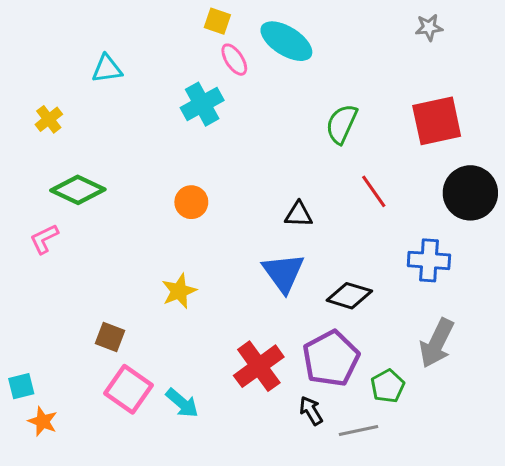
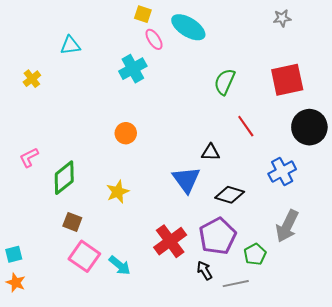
green diamond: (78, 190) -> (64, 178), moved, turned -64
black triangle: (299, 214) -> (211, 152), moved
blue cross: (429, 260) -> (282, 172), turned -32
orange star: (43, 421) -> (16, 283), moved

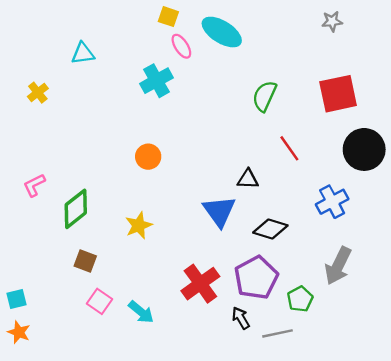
pink square: (84, 256) -> (100, 301), size x0.7

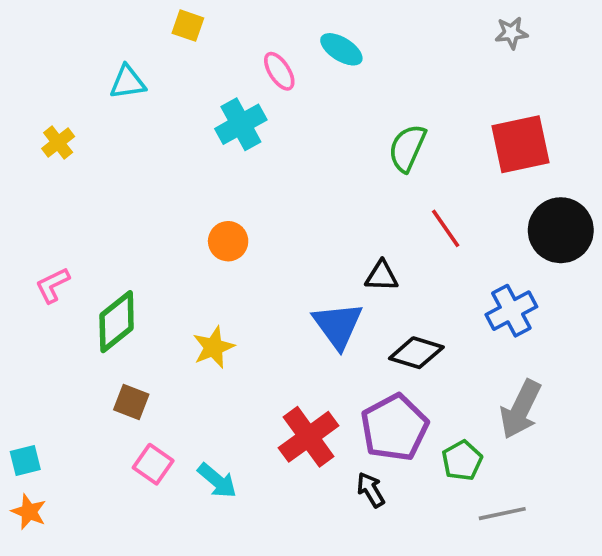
yellow square: (168, 17) -> (188, 26), moved
cyan ellipse: (222, 32) -> (341, 49), size x0.7
gray line: (278, 333) -> (502, 514), moved

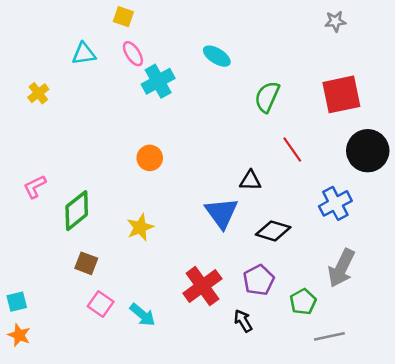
cyan ellipse: (341, 49) -> (217, 56), moved
pink ellipse: (279, 71) -> (133, 54), moved
purple pentagon: (394, 428) -> (259, 280), size x0.7

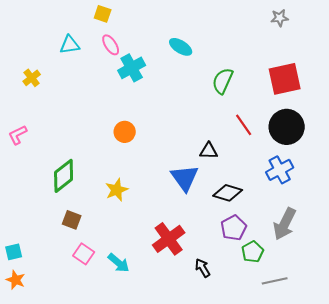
black circle: (368, 151) -> (287, 127), moved
pink L-shape: (35, 187) -> (18, 135), moved
purple pentagon: (259, 280) -> (234, 228), moved

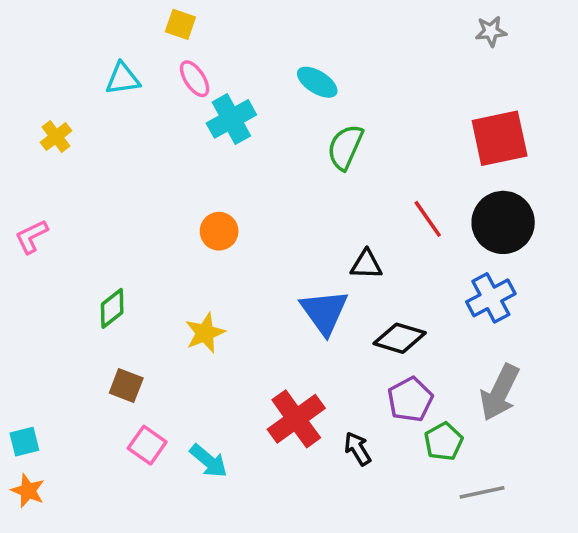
green semicircle: (223, 81) -> (345, 147), moved
green diamond: (64, 176) -> (112, 308), size x0.7
black arrow: (203, 268) -> (358, 449), moved

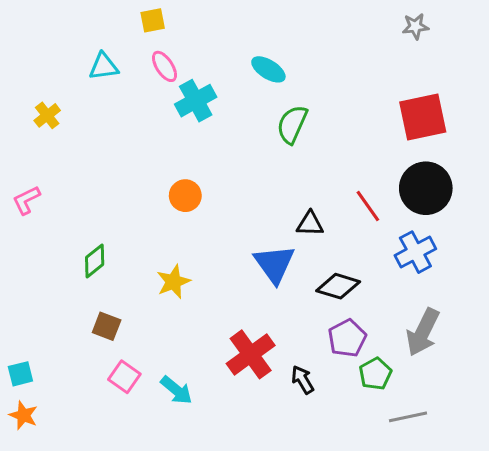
yellow square: (180, 24) -> (153, 20), turned -30
red line: (428, 219) -> (368, 206), moved

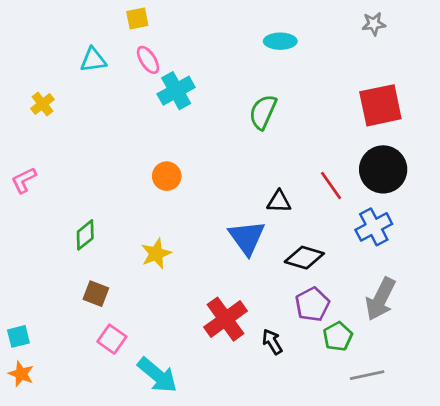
cyan ellipse: (268, 69) -> (280, 41), moved, turned -32
cyan arrow: (176, 390) -> (157, 375), moved, size x1.4

